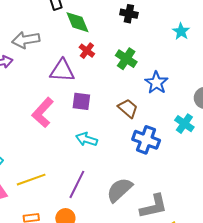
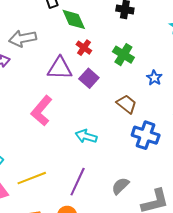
blue star: (156, 83) -> (154, 78), size x0.7
purple square: (81, 101) -> (89, 78), moved, turned 36
gray semicircle: (119, 190) -> (120, 186), size x0.7

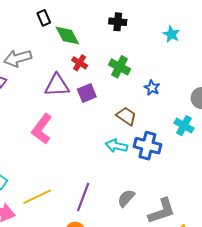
purple square: (89, 78) -> (87, 93), turned 30
cyan arrow: (86, 136) -> (116, 146), moved

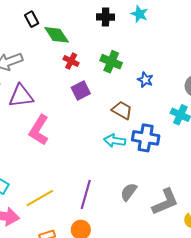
cyan star: (171, 34) -> (139, 14), moved
purple triangle: (57, 85) -> (21, 96), moved

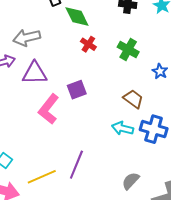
purple square: (81, 91) -> (77, 90), moved
purple line: (86, 194) -> (76, 165), moved

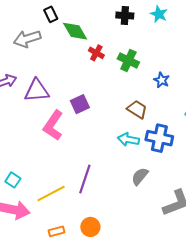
gray arrow: (27, 38) -> (27, 39), moved
red cross: (88, 44) -> (96, 53), moved
gray semicircle: (131, 181) -> (140, 176), moved

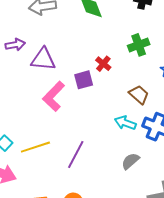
red cross: (96, 53) -> (103, 64), moved
green cross: (128, 60) -> (139, 45), turned 35
yellow line: (51, 193) -> (35, 147), moved

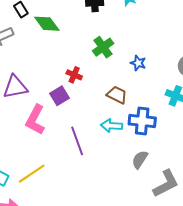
purple line: (76, 154) -> (77, 141), moved, turned -32
gray semicircle: (130, 161) -> (140, 160), moved

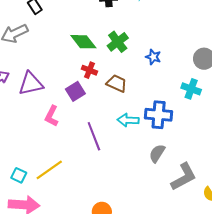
green diamond: (47, 24) -> (83, 42), moved
brown trapezoid: (117, 95) -> (117, 83), moved
pink L-shape: (35, 120) -> (52, 116), size x0.7

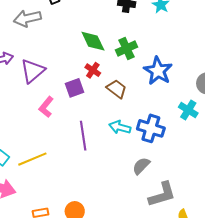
blue star: (153, 57) -> (158, 71), size x1.8
purple triangle: (31, 84) -> (33, 71), turned -40

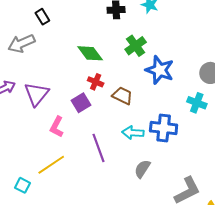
green cross: (126, 49) -> (136, 46), moved
yellow line: (32, 159) -> (51, 165), moved
gray semicircle: (141, 166) -> (142, 169), moved

